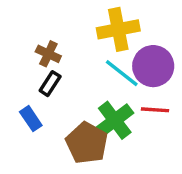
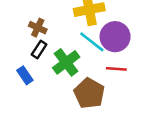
green cross: (115, 120) -> (66, 62), moved
brown pentagon: (87, 143) -> (89, 93), moved

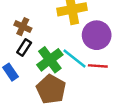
cyan line: (92, 42) -> (74, 59), moved
brown pentagon: (89, 93) -> (51, 89), moved

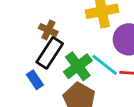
black rectangle: (24, 47) -> (50, 53), size x1.6

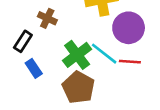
black rectangle: (50, 53) -> (23, 41), moved, size x0.7

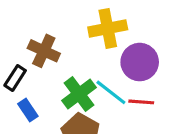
brown cross: (47, 18) -> (44, 51), size x1.4

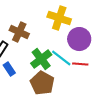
yellow cross: (108, 28) -> (59, 18), turned 30

